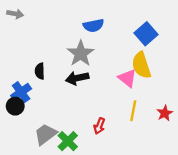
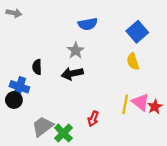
gray star: (81, 54) -> (76, 50), size x0.7
yellow semicircle: (141, 65) -> (133, 61), size x0.7
pink triangle: (127, 78) -> (141, 102), moved
blue cross: (21, 92) -> (19, 87), turned -36

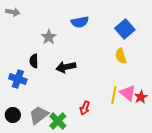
gray star: (76, 50) -> (49, 37), moved
black circle: (14, 100) -> (13, 115), moved

